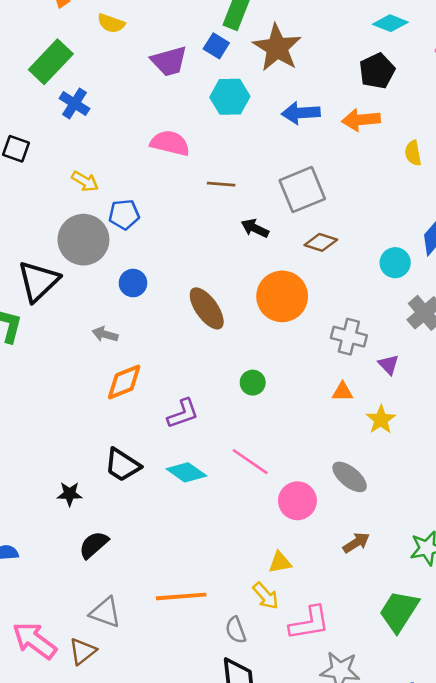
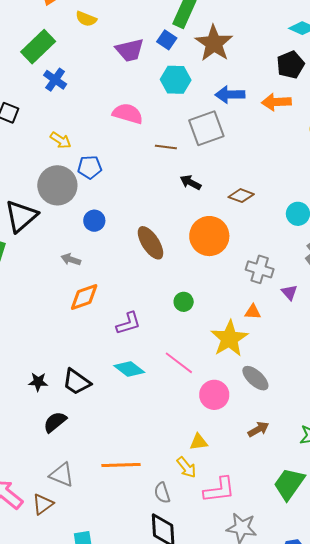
gray square: (302, 190) -> (206, 128), moved
yellow star: (381, 420) -> (229, 339), moved, size x1.6
black trapezoid: (122, 465) -> (77, 382), moved

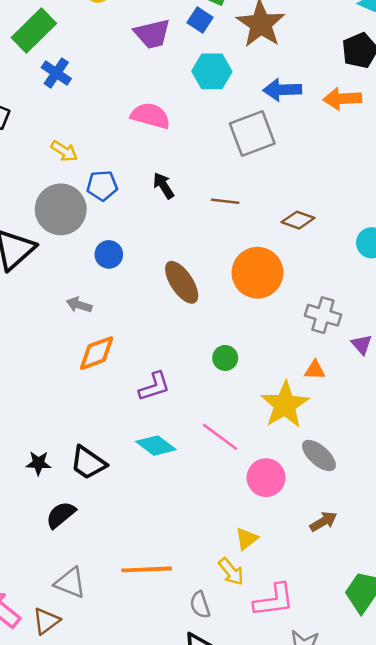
brown line: (166, 147) -> (225, 201), moved
black arrow: (191, 182) -> (163, 186), moved, turned 30
yellow triangle: (199, 442) -> (246, 539), turned -30

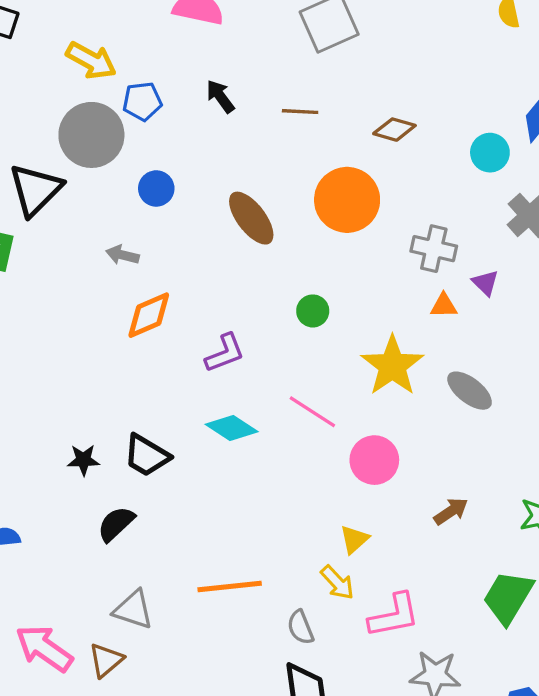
yellow arrow: (64, 151) -> (91, 61), size x1.4
orange triangle: (315, 370) -> (444, 306), moved
gray ellipse: (319, 456) -> (470, 391), moved

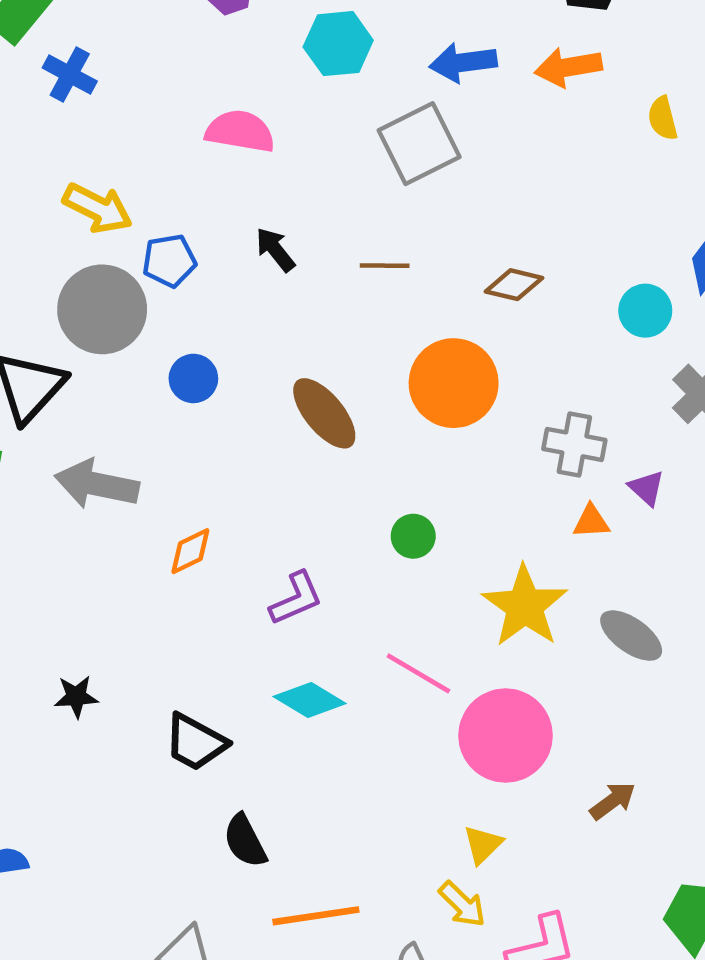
gray arrow: (122, 255) -> (97, 484), moved, size x1.8
orange diamond: (149, 315) -> (190, 551), size x0.7
black star: (83, 460) -> (76, 697), moved
pink circle: (374, 460) -> (506, 736), size x1.4
black semicircle: (116, 524) -> (245, 841), moved, turned -72

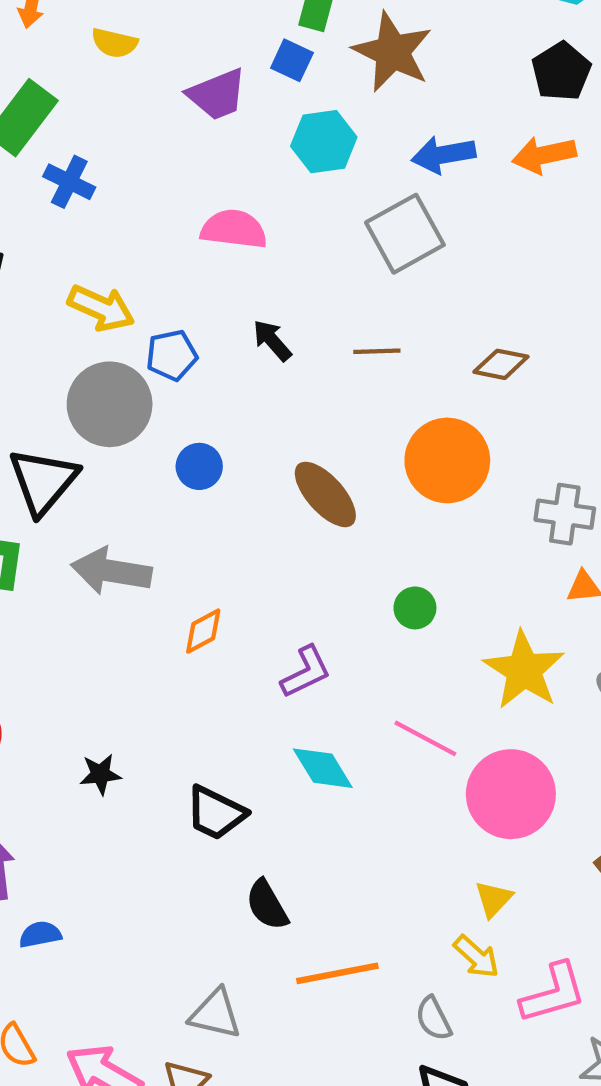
cyan diamond: (310, 700) -> (323, 768), turned 30

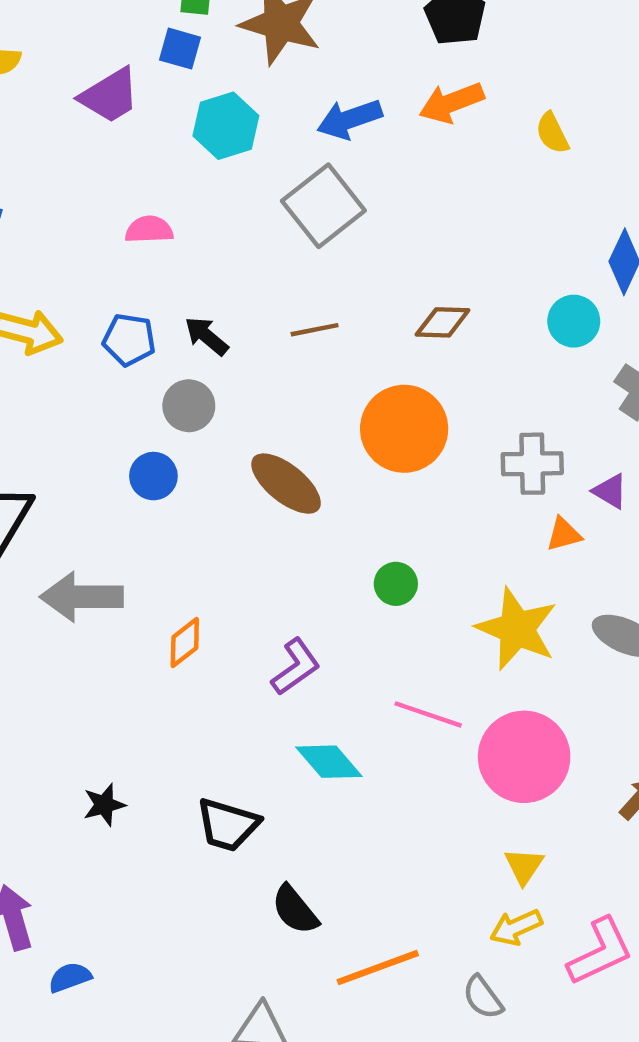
pink semicircle: (234, 229) -> (149, 230), size x0.7
blue pentagon: (172, 355) -> (129, 340), moved, turned 30
gray circle: (110, 404) -> (189, 406), moved, size x0.6
yellow arrow: (476, 957) -> (516, 927), turned 123

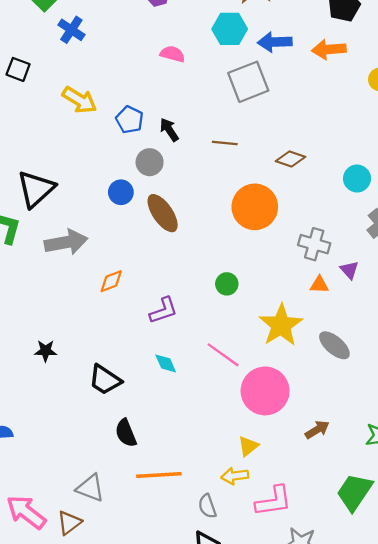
cyan hexagon: (226, 126) -> (230, 29), moved
pink semicircle: (149, 230) -> (172, 54), moved
brown ellipse: (286, 484) -> (163, 213), moved
gray arrow: (82, 597) -> (66, 242), turned 153
cyan diamond: (329, 762) -> (166, 363), size x0.7

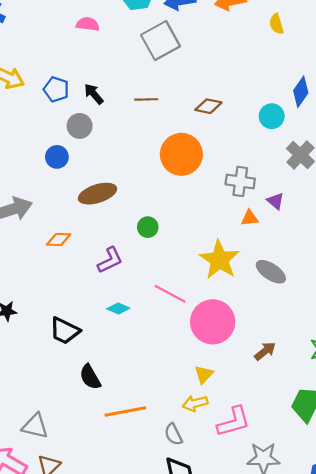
brown ellipse: (163, 213) -> (97, 194), moved, turned -66
orange diamond: (111, 281) -> (59, 240), turned 30
green circle: (227, 284) -> (148, 227), moved
cyan diamond: (166, 363) -> (118, 308), turned -35
gray triangle: (90, 488) -> (35, 426), moved

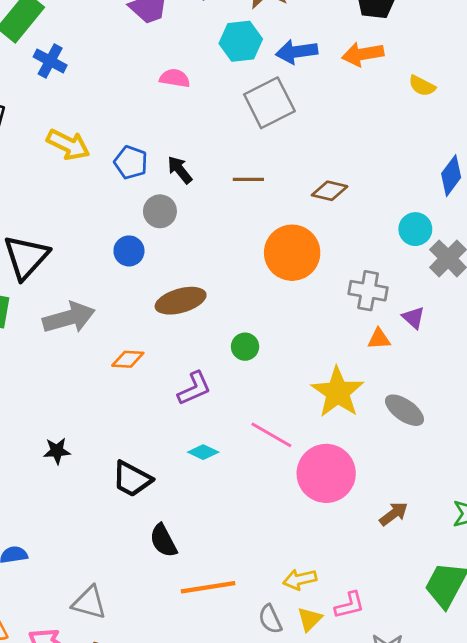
yellow semicircle: (276, 24) -> (422, 86), turned -48
cyan circle: (272, 116) -> (415, 229), moved
yellow triangle: (204, 374) -> (310, 619), moved
pink L-shape: (234, 422) -> (349, 605), size x0.7

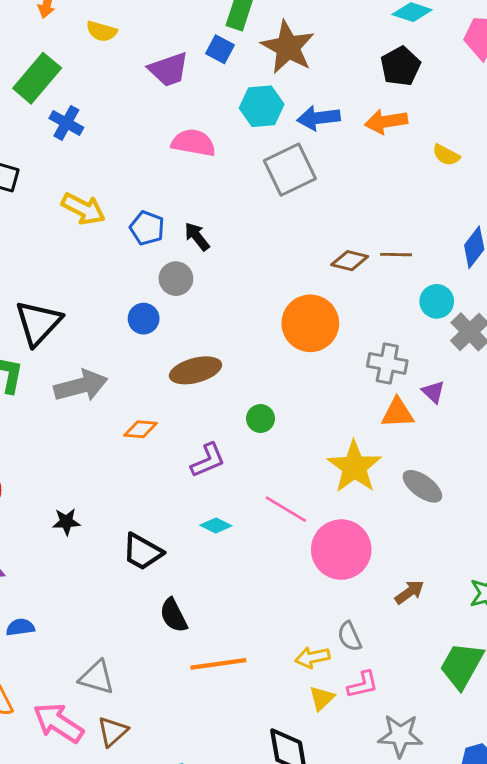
pink semicircle: (175, 78) -> (193, 143), size x1.4
brown line: (248, 179) -> (396, 255), moved
orange triangle: (379, 339) -> (398, 413), size x1.4
gray semicircle: (270, 619) -> (349, 636), moved

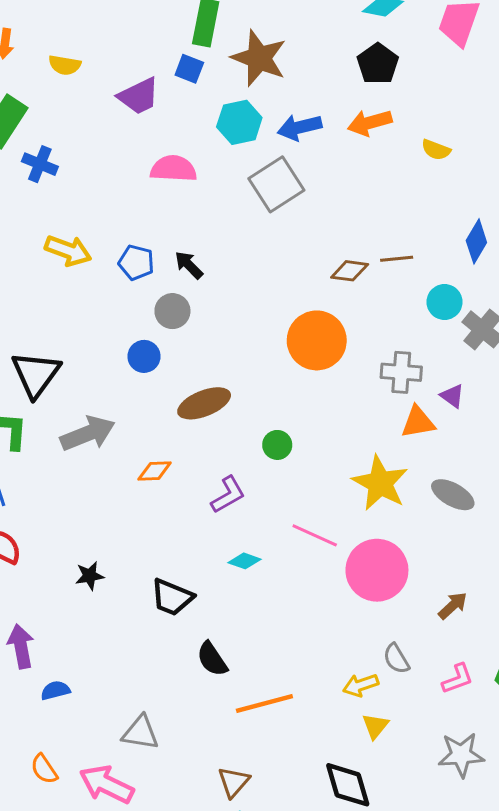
pink L-shape: (363, 685) -> (458, 679), moved
brown triangle: (113, 732) -> (234, 782), moved

